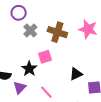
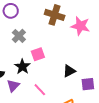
gray cross: (30, 31) -> (19, 36), moved
brown cross: (57, 32) -> (55, 15), moved

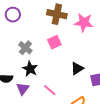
gray cross: (19, 36) -> (25, 48), moved
pink square: (38, 54) -> (54, 42), moved

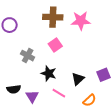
black triangle: (77, 68) -> (78, 79), moved
black star: (30, 69) -> (49, 73), moved

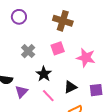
pink star: (81, 21) -> (86, 58), moved

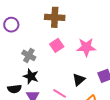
black star: (44, 74) -> (31, 76), moved

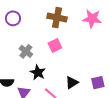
pink star: (86, 47) -> (92, 19), moved
black star: (31, 76) -> (38, 72), moved

